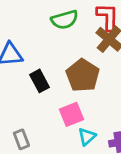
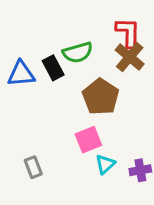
green semicircle: (65, 20) -> (78, 52), moved
black rectangle: (40, 81) -> (53, 68), moved

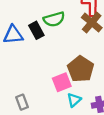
brown pentagon: (101, 97) -> (81, 69), moved

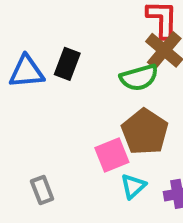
green semicircle: (54, 19) -> (139, 77), moved
black rectangle: (36, 30) -> (67, 64), turned 49

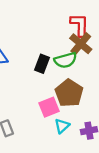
black rectangle: (67, 64) -> (42, 64), moved

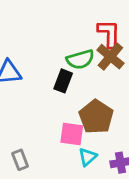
green semicircle: (65, 60) -> (80, 59), moved
pink square: (49, 107) -> (72, 134), turned 30

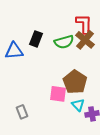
black rectangle: (63, 81) -> (36, 39), moved
cyan triangle: (88, 157) -> (78, 105), moved, turned -32

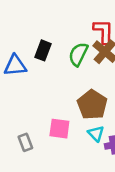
green semicircle: (64, 42) -> (78, 54), turned 132
pink square: (58, 94) -> (59, 129), moved

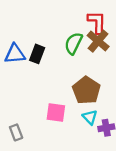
black rectangle: (43, 50) -> (37, 54), moved
gray rectangle: (25, 142) -> (16, 132), moved

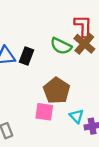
green semicircle: (73, 43) -> (61, 46), turned -90
brown pentagon: (86, 90) -> (57, 91), moved

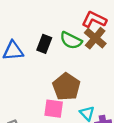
red L-shape: (83, 26) -> (94, 20), turned -65
black rectangle: (26, 56) -> (44, 44), moved

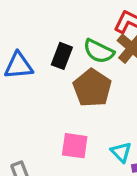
brown pentagon: (66, 87) -> (92, 88), moved

